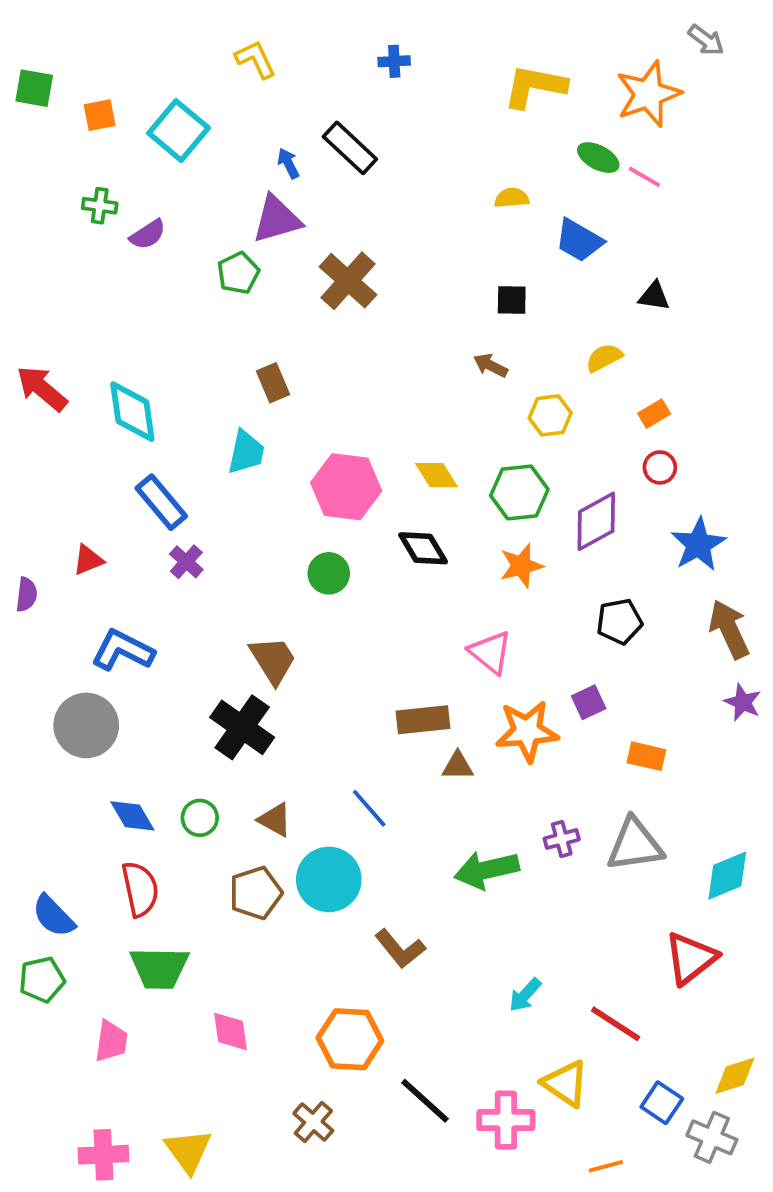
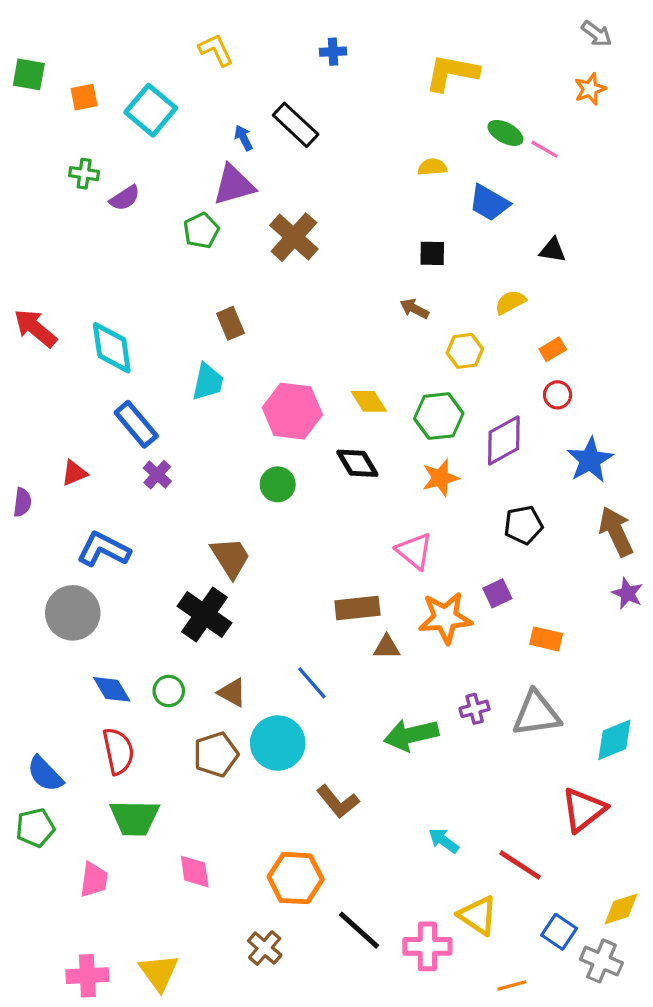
orange star: (648, 94) -> (590, 89), moved, size x0.6
cyan arrow: (525, 995) -> (444, 841), turned 84

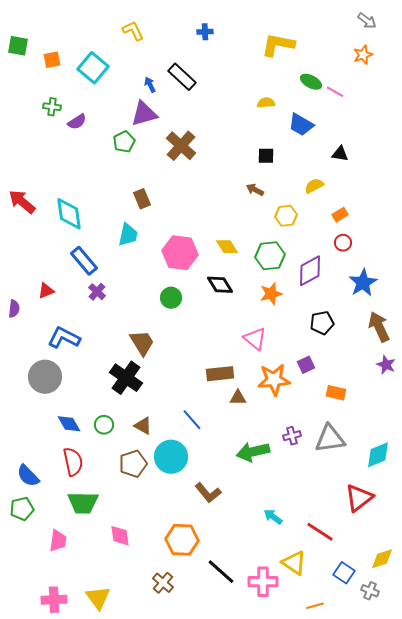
gray cross: (601, 961) -> (370, 591), size x0.7

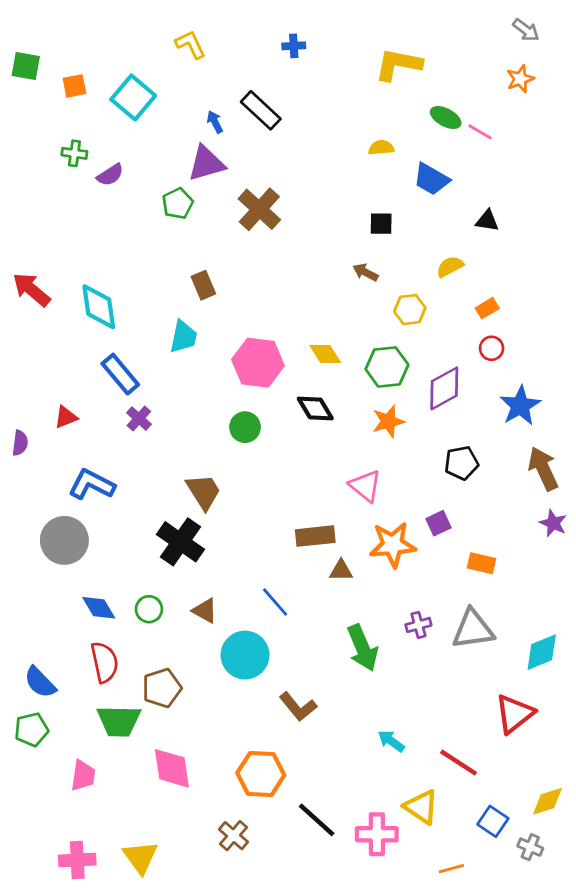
green arrow: (253, 452) -> (363, 648), turned -100
brown pentagon: (133, 464) -> (162, 688), moved
pink diamond: (120, 536) -> (172, 768), size x1.4

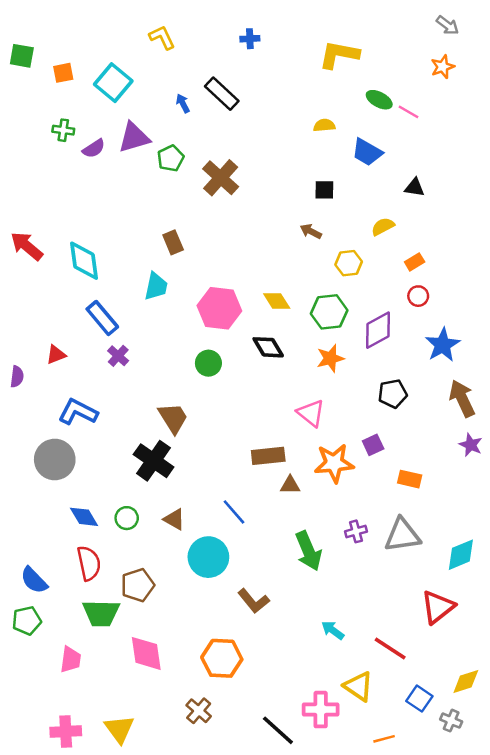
purple triangle: (206, 163) -> (134, 137), moved
green pentagon: (178, 204) -> (171, 158), moved
black line: (317, 820) -> (278, 730), moved

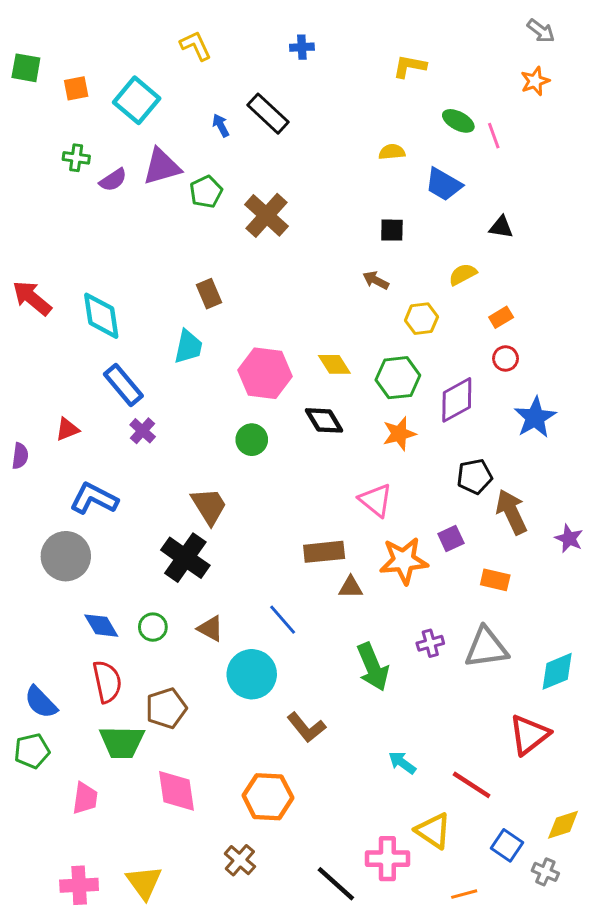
yellow L-shape: (339, 55) -> (410, 66), size x0.7
pink line: (408, 112) -> (494, 136), turned 40
brown arrow: (462, 399) -> (511, 512), moved

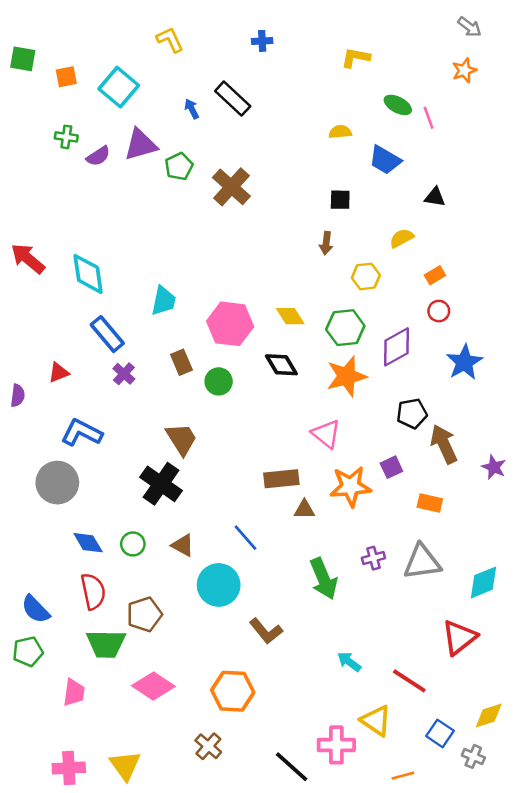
brown arrow: (376, 280) -> (326, 243), turned -110
brown rectangle: (209, 294) -> (181, 362), moved
orange star: (399, 434) -> (347, 376), size x1.4
pink diamond: (176, 791) -> (153, 686), turned -48

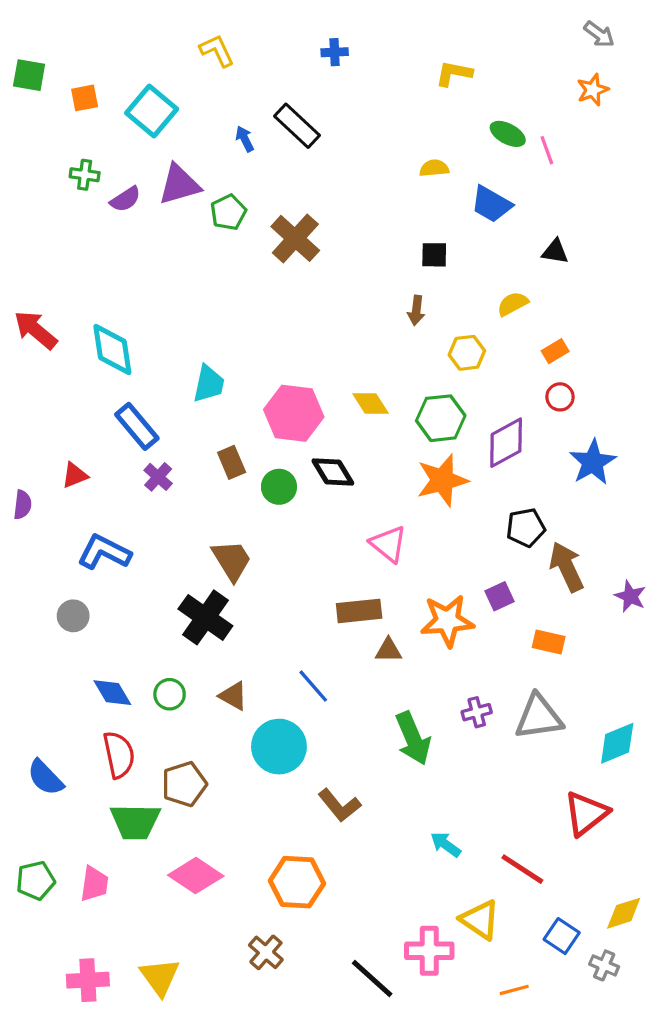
black diamond: (281, 365) -> (333, 472), moved
pink triangle: (326, 434) -> (388, 544), moved
gray circle: (57, 483) -> (73, 616), size x0.6
green pentagon: (28, 652) -> (36, 880), moved

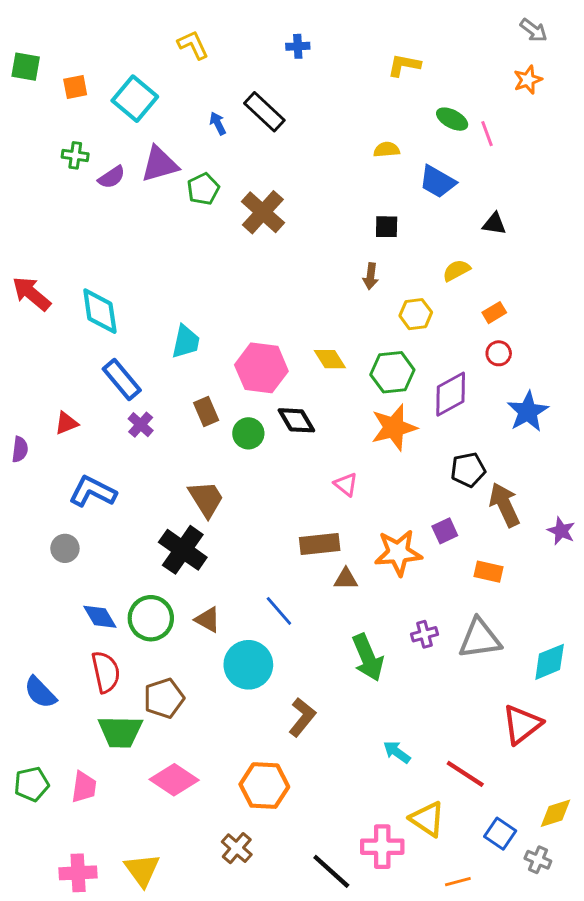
pink triangle: (388, 544) -> (346, 484), size x0.7
green circle: (170, 694) -> (151, 618), size x1.6
brown L-shape: (339, 805) -> (302, 717), turned -102

